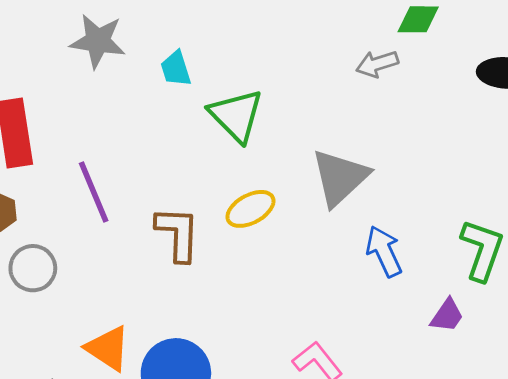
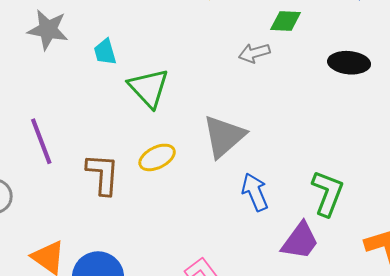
purple trapezoid: (447, 315) -> (300, 241), size x1.5

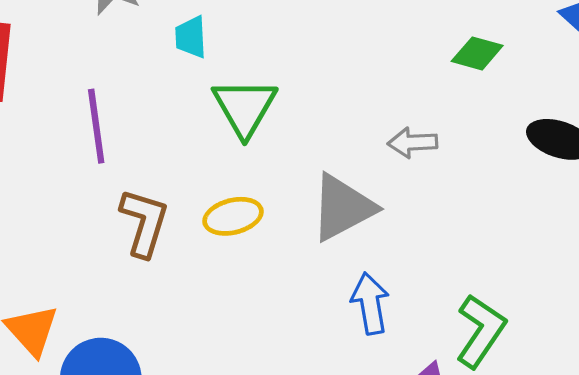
gray arrow: (254, 53) -> (413, 143), moved
purple line: (41, 141) -> (96, 126), moved

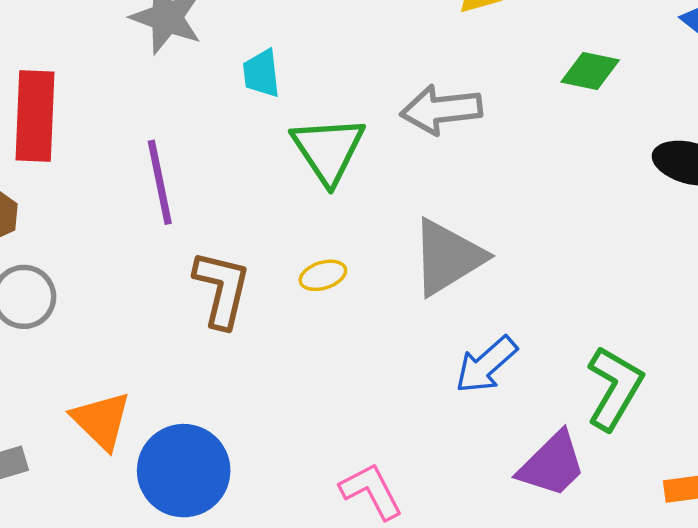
gray arrow: (413, 143) -> (441, 110), moved, size x1.4
yellow ellipse: (233, 216) -> (323, 275), size x0.7
blue arrow: (370, 303) -> (486, 365), turned -118

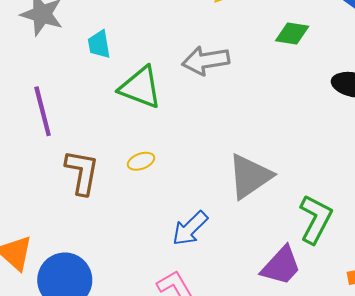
green triangle: (328, 150) -> (140, 87), turned -33
gray triangle: (448, 257) -> (250, 176), moved
blue arrow: (486, 365) -> (190, 228), moved

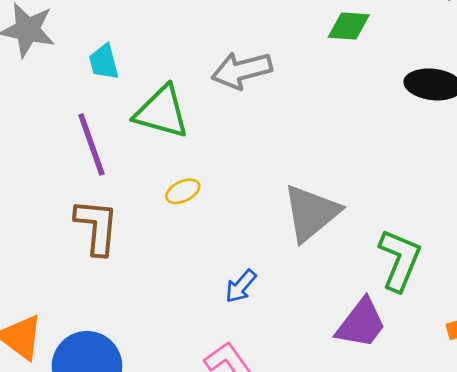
purple line: (43, 111) -> (91, 144), moved
yellow ellipse: (141, 161) -> (183, 191), moved
blue arrow: (190, 228) -> (241, 286), size x0.7

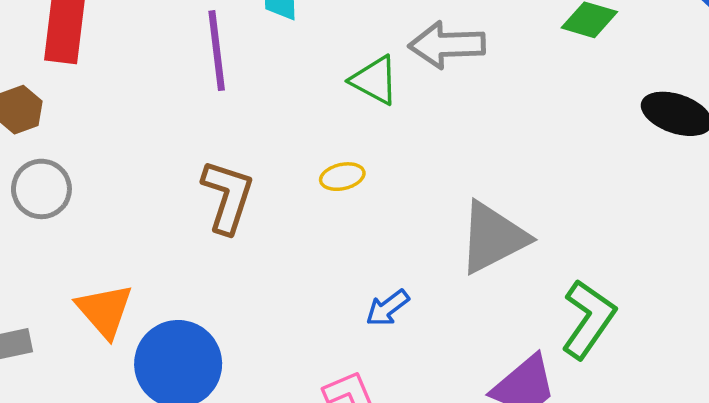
green triangle: (162, 112) -> (375, 80), moved, size x0.7
purple line: (91, 144) -> (217, 51), moved

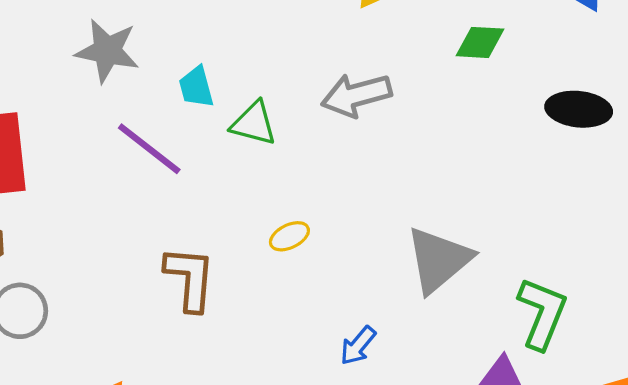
purple line: (217, 51) -> (149, 149), turned -32
green triangle: (375, 80) -> (254, 123), moved

